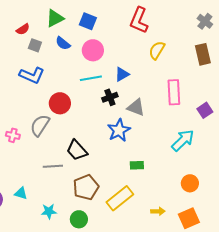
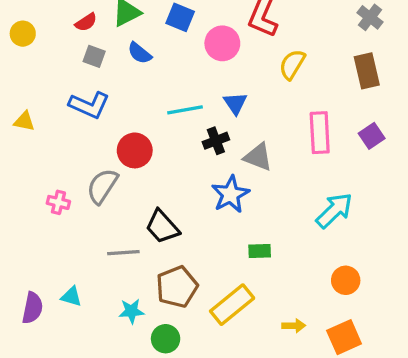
red semicircle: (23, 29) -> (86, 22), moved
pink circle: (93, 50) -> (222, 43), moved
blue triangle: (122, 74) -> (235, 103), turned -35
purple square: (205, 110) -> (372, 136), moved
cyan star: (49, 211) -> (131, 311), moved

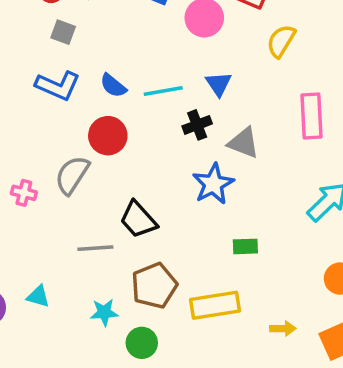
blue semicircle: (140, 53) -> (113, 86), moved
yellow rectangle: (232, 305) -> (215, 305), turned 30

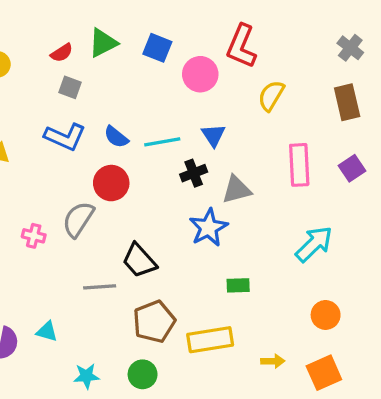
gray triangle: (244, 143) -> (237, 190), turned -36
cyan star: (104, 312) -> (86, 376), moved

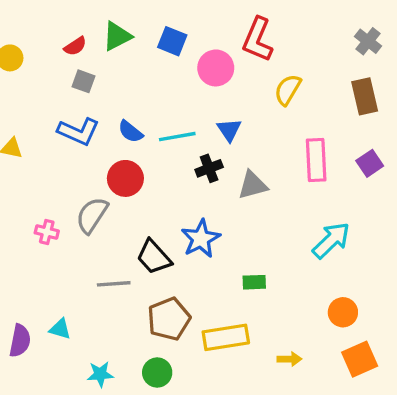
blue star: (208, 228) -> (201, 239), moved
orange square: (324, 373) -> (360, 359), moved

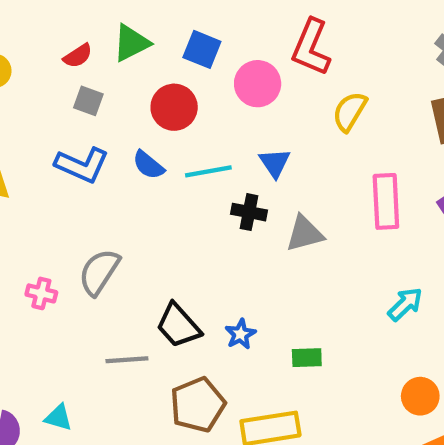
black cross: (209, 168) -> (249, 212), turned 32
red circle: (125, 178) -> (174, 107), moved
blue star: (201, 239) -> (240, 334), moved, size x0.6
cyan arrow: (331, 240) -> (405, 304), size x0.7

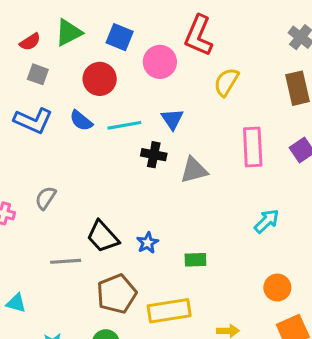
gray semicircle: (99, 272) -> (46, 198), size x0.7

